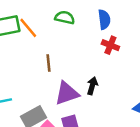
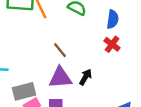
brown line: (48, 63) -> (60, 50), moved, turned -49

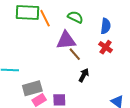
brown line: (60, 50) -> (75, 54), moved
purple triangle: (60, 78) -> (66, 40), moved

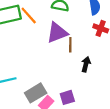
brown line: (75, 54) -> (70, 45), turned 56

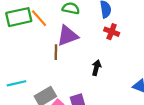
brown line: (70, 45) -> (56, 52), moved

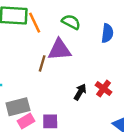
red cross: (112, 32) -> (104, 89), moved

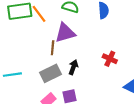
black arrow: (80, 92) -> (73, 67), moved
gray rectangle: (18, 107) -> (51, 73), moved

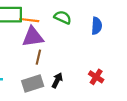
orange line: (39, 14) -> (29, 20), turned -54
purple triangle: (65, 33) -> (33, 37), moved

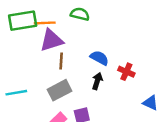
blue semicircle: (97, 26) -> (99, 58), moved, turned -56
black arrow: (57, 80) -> (97, 81), moved

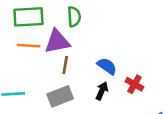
green semicircle: (80, 14) -> (74, 17), moved, turned 66
orange line: (45, 23) -> (29, 46), moved

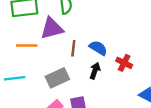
orange line: (29, 46) -> (27, 45), moved
brown line: (65, 65) -> (73, 48), moved

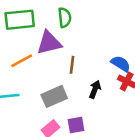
orange line: (27, 45) -> (22, 61), turned -30
blue semicircle: (98, 48) -> (121, 64), moved

